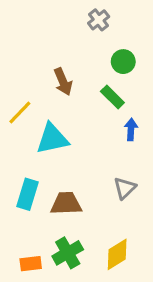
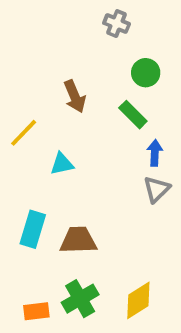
gray cross: (99, 20) -> (117, 24), turned -30
cyan triangle: (52, 139) -> (62, 164), size x0.6
gray triangle: (125, 188) -> (157, 189), moved

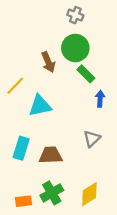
green circle: (146, 73) -> (75, 48), moved, size x1.5
cyan triangle: (62, 164) -> (40, 106), size x1.5
gray triangle: (157, 189) -> (92, 139), moved

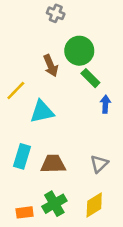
gray cross: (75, 15) -> (56, 13), moved
gray triangle: (92, 139) -> (99, 164), moved

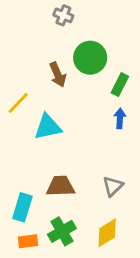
green rectangle: (90, 78) -> (120, 85), moved, turned 72
cyan rectangle: (22, 156) -> (22, 207), moved

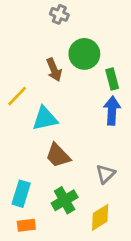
green rectangle: (120, 85) -> (112, 79), turned -42
blue arrow: (120, 118) -> (112, 111), size x1.5
brown trapezoid: (61, 186) -> (58, 155), moved, turned -132
green cross: (62, 231) -> (65, 200), moved

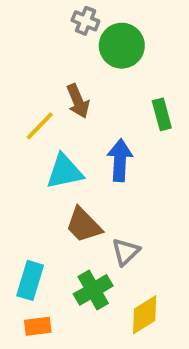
green circle: (84, 54) -> (122, 46), moved
yellow line: (17, 96) -> (40, 126), moved
blue arrow: (112, 111) -> (120, 160), moved
gray triangle: (105, 174) -> (126, 252), moved

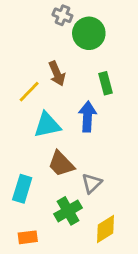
green rectangle: (162, 114) -> (105, 83), moved
cyan rectangle: (30, 280) -> (22, 189), moved

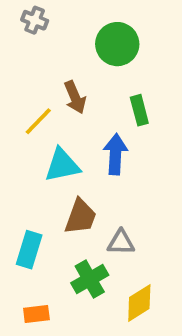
gray cross: (62, 15) -> (35, 20), moved
brown trapezoid: (61, 164) -> (81, 217), turned -116
gray triangle: (92, 183) -> (121, 242), turned 45

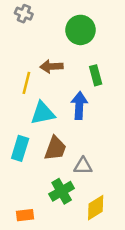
brown arrow: (75, 97) -> (52, 66), turned 110
yellow line: (38, 121) -> (26, 83), turned -30
cyan rectangle: (29, 250) -> (20, 148), moved

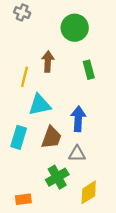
brown arrow: (52, 66) -> (48, 62), turned 96
blue arrow: (79, 106) -> (78, 119), moved

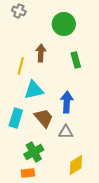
brown trapezoid: (51, 137) -> (44, 118), turned -60
green cross: (57, 177) -> (34, 152), moved
orange rectangle: (23, 199) -> (28, 173), moved

